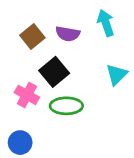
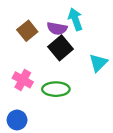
cyan arrow: (106, 23) -> (75, 19), moved
black square: (54, 72) -> (61, 48), moved

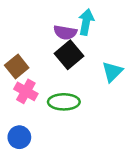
cyan arrow: (75, 19) -> (86, 22), turned 30
brown square: (27, 31) -> (17, 66), moved

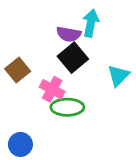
pink cross: (26, 91) -> (52, 89), moved

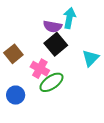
green ellipse: (67, 107) -> (51, 82), turned -35
blue circle: (20, 144) -> (16, 95), moved

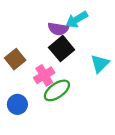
cyan arrow: (69, 18) -> (77, 20), turned -132
pink cross: (40, 69) -> (44, 75), turned 30

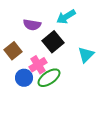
purple semicircle: (58, 29) -> (32, 25), moved
blue circle: (17, 104) -> (24, 78), moved

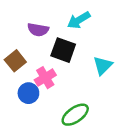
black square: (53, 42) -> (63, 50), turned -30
green ellipse: (49, 78) -> (75, 115), moved

